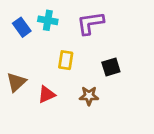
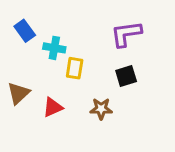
cyan cross: (48, 20) -> (54, 48), moved
purple L-shape: (90, 23) -> (126, 34), moved

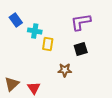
brown triangle: (18, 93) -> (12, 84), moved
red triangle: (53, 107) -> (34, 88), moved, turned -40

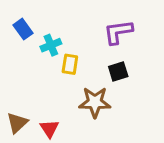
cyan cross: (35, 31) -> (51, 45), turned -32
brown star: (65, 70) -> (95, 102), size x1.5

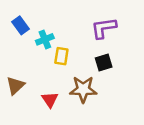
brown triangle: (17, 123) -> (15, 86), moved
red triangle: (49, 129) -> (50, 100), moved

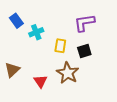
yellow rectangle: (61, 56) -> (60, 46), moved
brown star: (83, 89) -> (68, 73), turned 30

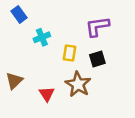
blue rectangle: (16, 21) -> (19, 14), moved

